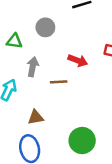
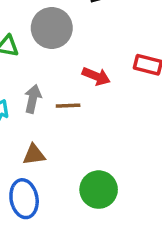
gray circle: (45, 27) -> (52, 28), size x1.5
gray arrow: (33, 67) -> (33, 99), moved

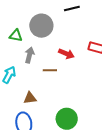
gray arrow: (33, 99) -> (29, 55), moved

